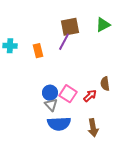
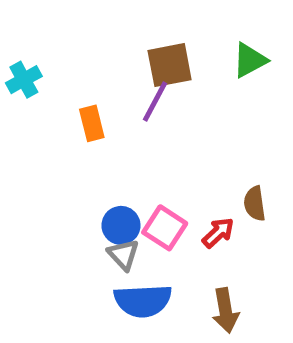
cyan cross: (10, 46) -> (24, 80), moved, turned -32

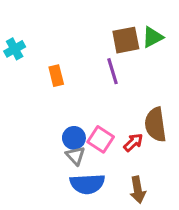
brown square: (170, 65) -> (126, 40), moved
purple line: (155, 102) -> (112, 71), moved, turned -45
brown semicircle: (255, 204) -> (155, 125), size x1.6

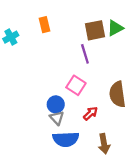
orange rectangle: (56, 76) -> (44, 25), moved
pink square: (101, 139) -> (76, 85), moved
red arrow: (133, 142) -> (91, 113), moved

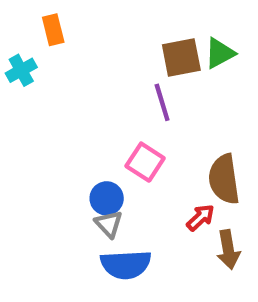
orange rectangle: (44, 25) -> (53, 30), moved
red arrow: (91, 113) -> (201, 218), moved
brown arrow: (104, 144) -> (228, 250), moved

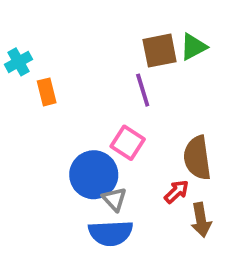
orange rectangle: (53, 30) -> (47, 92), moved
blue circle: (107, 198) -> (94, 175), size x1.6
gray triangle: (109, 224) -> (114, 199), moved

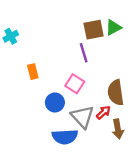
orange rectangle: (47, 92) -> (33, 72), moved
blue circle: (94, 175) -> (55, 102), size x0.7
gray triangle: (114, 199) -> (83, 117), moved, size x1.6

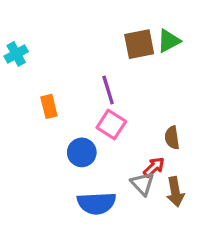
purple line: (84, 53) -> (108, 90), moved
brown semicircle: (116, 93) -> (172, 138), size x0.6
gray triangle: (83, 117) -> (142, 184), moved, size x0.7

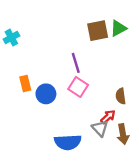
orange rectangle: (49, 106) -> (25, 84), moved
blue circle: (82, 152) -> (46, 94), moved

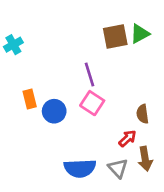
gray triangle: (100, 128) -> (118, 168), moved

